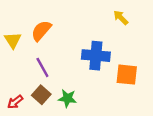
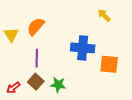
purple line: (42, 67) -> (37, 58), turned 30

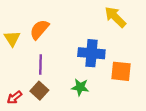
yellow arrow: (104, 15) -> (115, 17), size x1.5
green star: (58, 85) -> (80, 87), moved

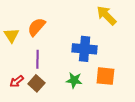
orange square: (121, 71) -> (105, 76), moved
red arrow: (14, 97) -> (17, 81), moved

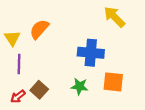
purple line: (38, 59) -> (19, 64), moved
red arrow: (17, 81) -> (18, 96), moved

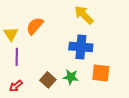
yellow arrow: (114, 17) -> (84, 15), moved
brown square: (39, 90) -> (48, 80), moved

